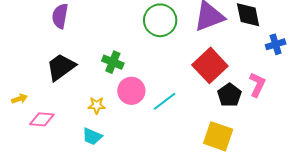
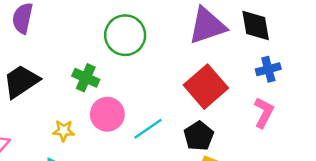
green circle: (160, 20) -> (125, 35), moved
blue cross: (276, 44) -> (268, 69), moved
black pentagon: (229, 95) -> (199, 136), moved

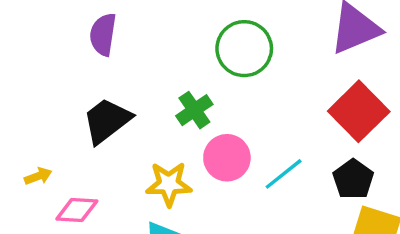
green cross: (86, 78) -> (194, 110), turned 35
yellow star: (64, 131) -> (169, 184), size x1.5

